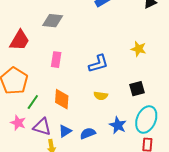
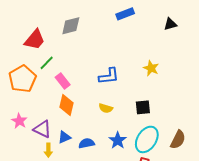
gray diamond: (53, 21) -> (71, 26), turned -30
pink rectangle: (56, 60) -> (63, 81), moved, turned -56
green line: (33, 102) -> (47, 63), moved

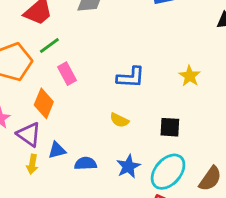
orange diamond: (67, 105) -> (44, 103), moved

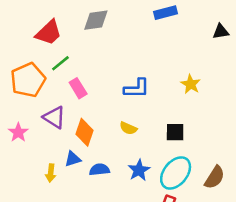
orange diamond: (44, 103) -> (85, 132), moved
purple triangle: (29, 134) -> (54, 117), moved

